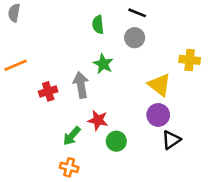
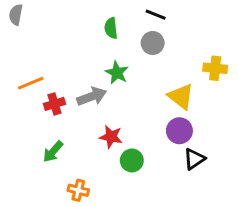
orange line: (15, 65) -> (31, 83), moved
gray arrow: (81, 85) -> (92, 97), turned 80
green arrow: (72, 136) -> (53, 152), moved

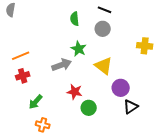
yellow triangle: (181, 97) -> (104, 66), moved
red cross: (54, 104) -> (23, 76), moved
orange cross: (78, 190) -> (43, 125), moved

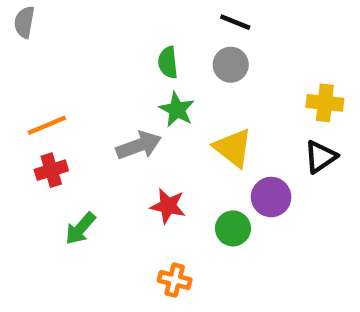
green semicircle: (75, 19) -> (168, 62), moved
black triangle: (131, 107) -> (320, 157), moved
green circle: (89, 108) -> (233, 228), moved
orange cross: (43, 125) -> (175, 280), moved

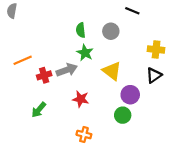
black line: (235, 22) -> (132, 11), moved
red cross: (51, 170) -> (44, 75), moved
green circle: (233, 228) -> (123, 115), moved

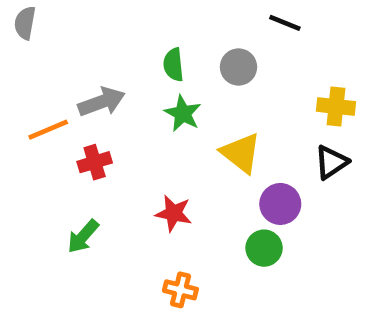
gray arrow: (67, 70) -> (102, 102), moved

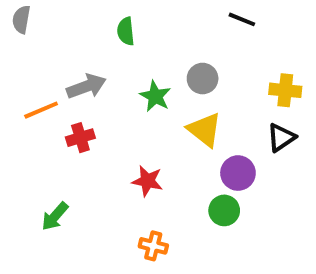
green semicircle: (173, 65) -> (126, 31), moved
gray circle: (238, 67) -> (203, 79), moved
green arrow: (83, 236) -> (55, 216), moved

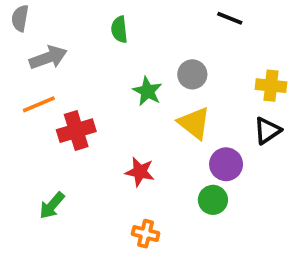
gray arrow: (86, 86) -> (48, 58), moved
red cross: (80, 138) -> (76, 131), size x1.4

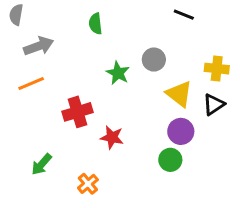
yellow triangle: (194, 123) -> (179, 94), moved
red cross: (76, 131) -> (78, 112), moved
orange cross: (146, 234) -> (88, 184), moved, turned 36

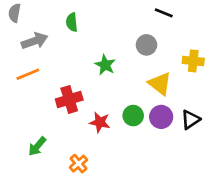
green semicircle: (95, 24) -> (72, 22), moved
gray circle: (154, 60) -> (146, 45), moved
black triangle: (214, 104) -> (190, 120), moved
green circle: (170, 160) -> (133, 116), moved

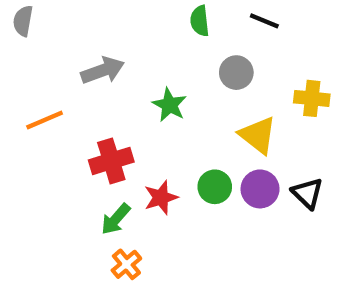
green semicircle: (72, 22) -> (200, 21), moved
gray arrow: (34, 41) -> (103, 70), moved
black triangle: (190, 120) -> (307, 193), turned -42
red star: (100, 122) -> (161, 198), turned -30
green arrow: (37, 146) -> (116, 219), moved

